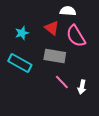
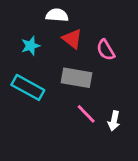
white semicircle: (68, 11) -> (57, 15), moved
pink semicircle: (76, 36) -> (106, 50), size x0.7

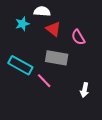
cyan star: (31, 46) -> (22, 24), moved
pink line: (86, 114) -> (44, 81), moved

